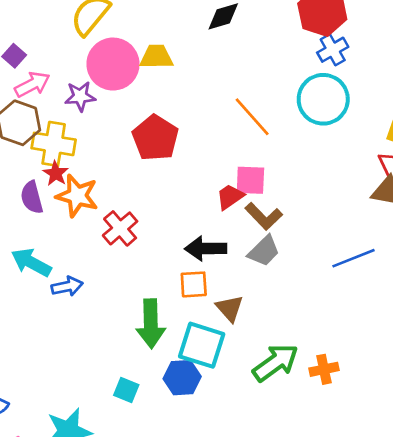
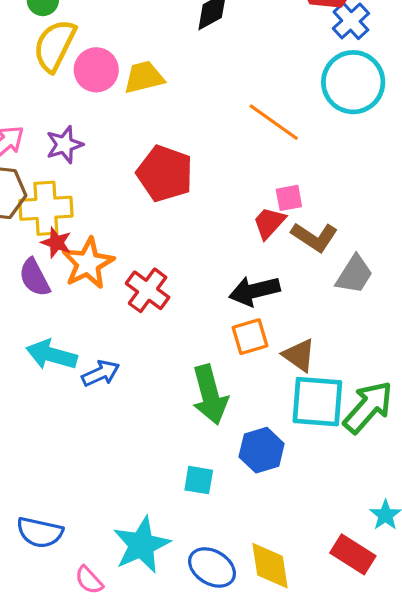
pink circle: (113, 64) -> (96, 70), moved, size x0.7
pink square: (250, 180) -> (289, 198), size x0.7
orange star: (77, 196) -> (88, 263), turned -30
gray trapezoid: (264, 251) -> (354, 274), moved
cyan square: (202, 345) -> (317, 402), moved

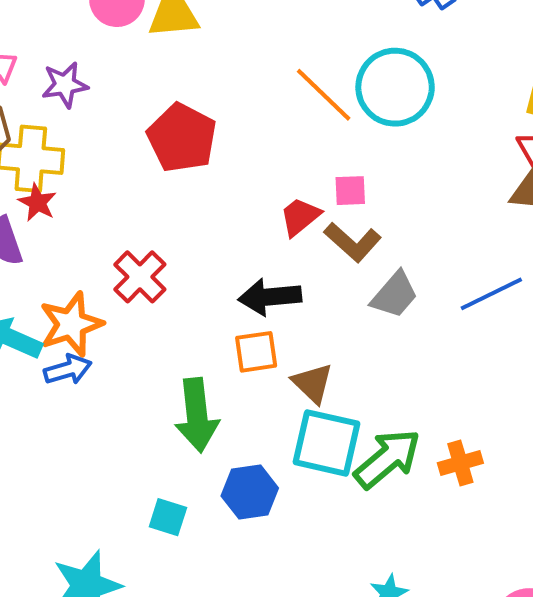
cyan circle: (353, 82) -> (395, 87), moved
pink square: (289, 198) -> (350, 191), moved
orange star: (88, 263) -> (71, 324), moved

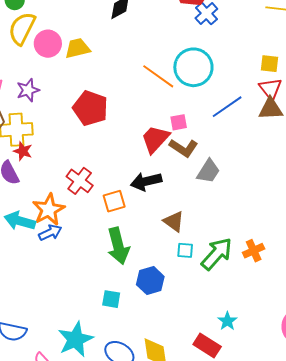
red trapezoid: (300, 217) -> (155, 139), size x1.4
blue line: (491, 294) -> (227, 107), moved
orange square: (256, 352) -> (114, 201), moved
cyan square: (326, 443) -> (185, 250), size x0.5

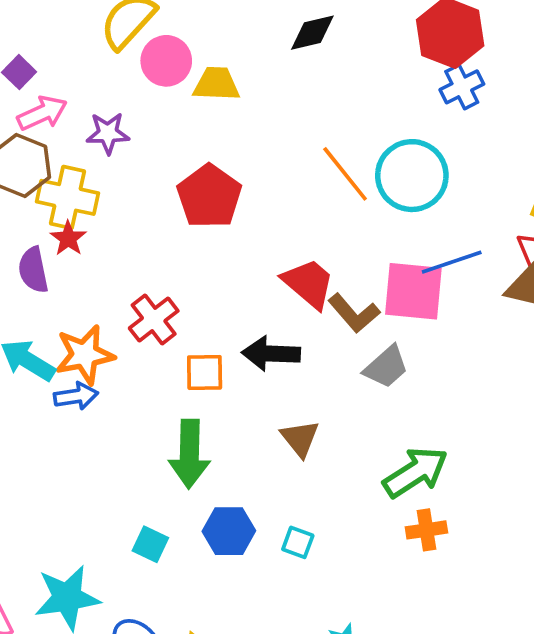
pink square: (179, 122) -> (413, 291), moved, size x2.0
red trapezoid: (155, 139) -> (309, 283), turned 72
cyan square: (185, 250) -> (298, 542), moved
green arrow: (217, 254) -> (415, 472), moved

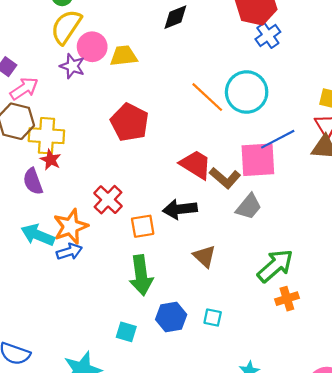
purple star: (108, 133) -> (72, 66), moved, turned 30

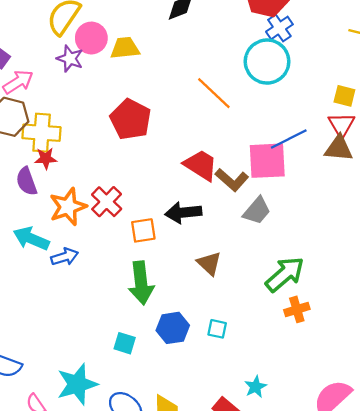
cyan circle: (247, 92) -> (267, 62), moved
red star: (51, 160) -> (46, 158), turned -30
orange star: (71, 227) -> (68, 207), moved

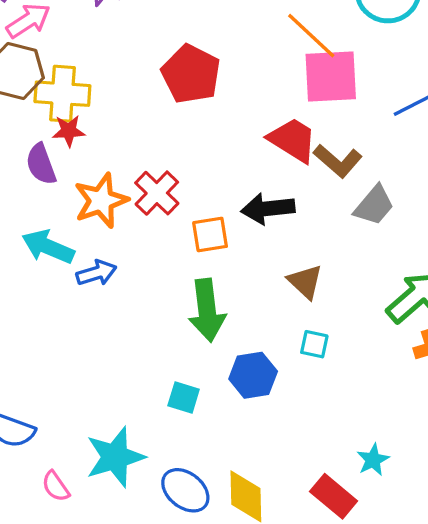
pink square: (267, 161) -> (331, 76), moved
cyan square: (217, 329) -> (314, 344), moved

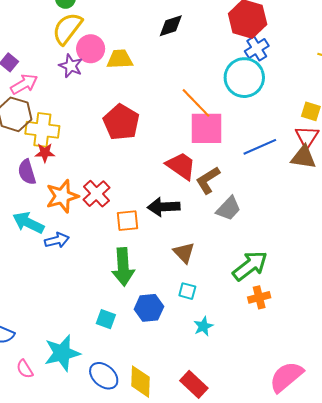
brown L-shape: (338, 161) -> (208, 180), turned 104
cyan star: (373, 460) -> (203, 326), moved

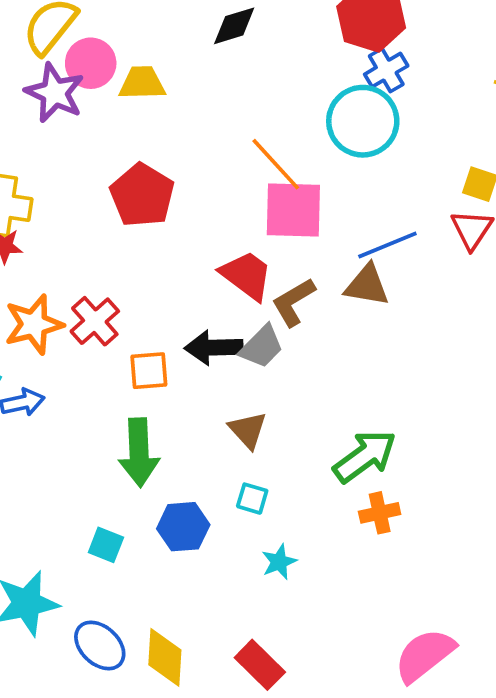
purple star: (71, 66) -> (55, 93), size x1.4
brown triangle: (303, 157) -> (367, 285), moved
gray trapezoid: (228, 208) -> (262, 347), moved

